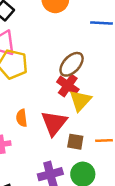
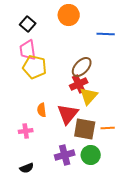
red cross: (68, 86) -> (79, 84), turned 30
brown square: (75, 142) -> (85, 129), size x1.6

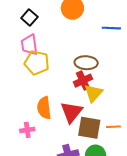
brown ellipse: (82, 67) -> (86, 63), turned 50
orange semicircle: (42, 110) -> (44, 108), size x1.5

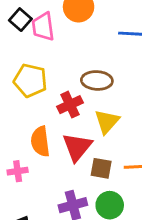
pink trapezoid: (29, 45) -> (43, 27), moved
red cross: (83, 81) -> (70, 105), moved
brown square: (89, 128) -> (101, 168), size x0.7

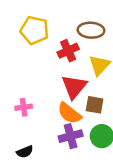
orange semicircle: (40, 141) -> (69, 113), moved, turned -45

